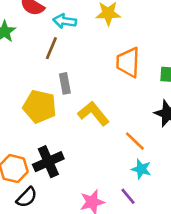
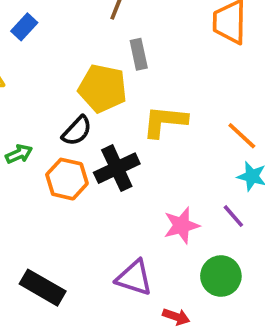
yellow L-shape: (94, 113) -> (165, 121), moved, turned -44
black semicircle: (27, 197) -> (77, 131), moved

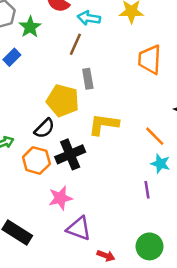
purple line: (233, 216) -> (147, 190), turned 30
pink star: (181, 225) -> (60, 198), moved
green circle: (221, 276) -> (149, 246), moved

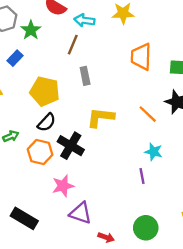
yellow pentagon: (63, 101) -> (45, 91), moved
orange line: (155, 136) -> (148, 114), moved
black cross: (70, 154) -> (71, 146), turned -35

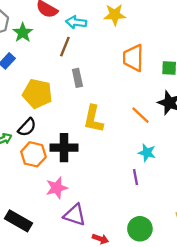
yellow L-shape: (101, 117) -> (93, 119), turned -84
black semicircle: (47, 122) -> (27, 127), moved
black cross: (71, 146) -> (64, 148), turned -30

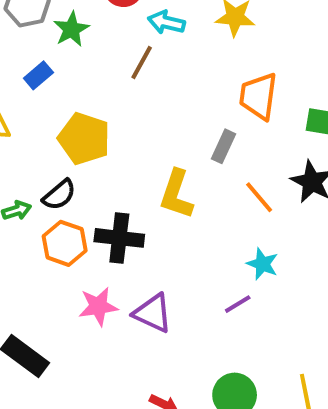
gray rectangle: (77, 78) -> (223, 146), moved, turned 30
purple line: (136, 177) -> (238, 304), turned 63
purple triangle: (75, 215) -> (153, 313), moved

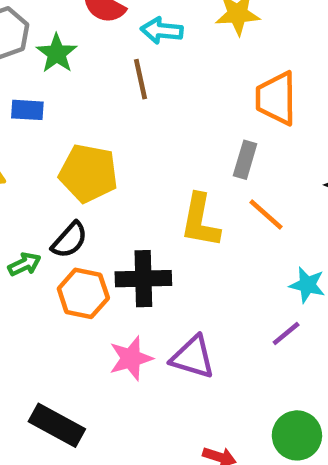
brown line: (142, 62) -> (140, 79), turned -33
blue rectangle: (38, 75) -> (27, 110), turned 52
orange line: (259, 197) -> (266, 214), moved

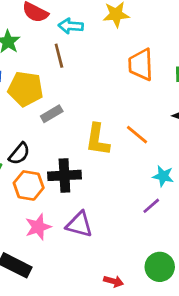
gray rectangle: (245, 160) -> (52, 114), moved, turned 45
yellow pentagon: (88, 173) -> (25, 89), moved
purple triangle: (193, 357) -> (79, 224), moved
pink star: (131, 358) -> (38, 227), moved

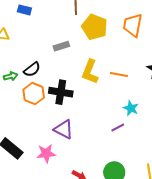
yellow pentagon: (25, 89) -> (95, 27), moved
orange line: (137, 135) -> (119, 74), turned -42
pink star: (38, 227) -> (46, 153), moved

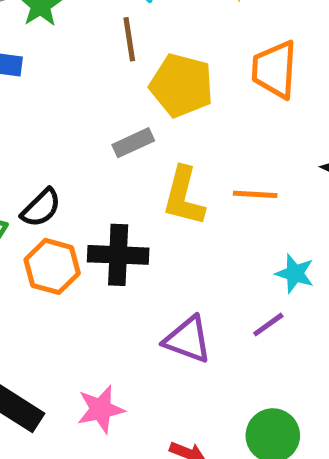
gray rectangle: (61, 46) -> (133, 143), moved
purple triangle: (64, 129) -> (188, 340), moved

